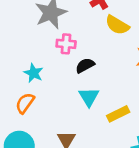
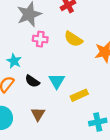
yellow semicircle: (117, 25) -> (73, 39), moved
black semicircle: (85, 65) -> (32, 81), moved, turned -120

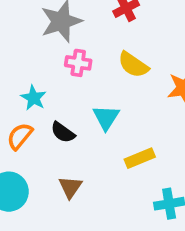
cyan triangle: (57, 81) -> (106, 117), moved

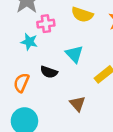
cyan star: (34, 98) -> (29, 42), moved
brown triangle: (70, 187) -> (77, 104), moved

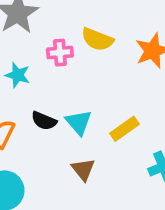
pink cross: (46, 24) -> (60, 53), moved
cyan triangle: (74, 54) -> (79, 122), moved

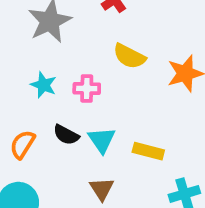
pink cross: (60, 53) -> (87, 88), moved
yellow rectangle: (124, 129) -> (148, 151), turned 44

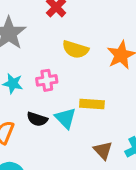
yellow rectangle: (148, 151) -> (92, 104), moved
brown triangle: (102, 189) -> (103, 150), moved

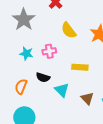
yellow semicircle: (75, 49) -> (69, 30), turned 36
cyan triangle: (65, 118) -> (62, 90), moved

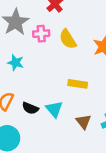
pink cross: (49, 51) -> (41, 34), moved
black semicircle: (43, 77) -> (30, 108), moved

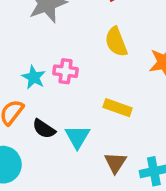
pink cross: (41, 34) -> (66, 71), moved
cyan star: (16, 63) -> (34, 77), moved

